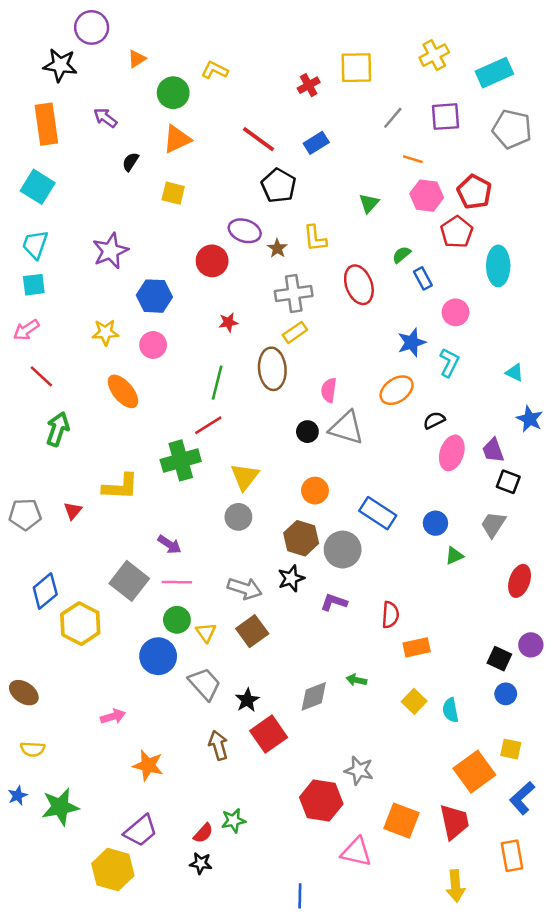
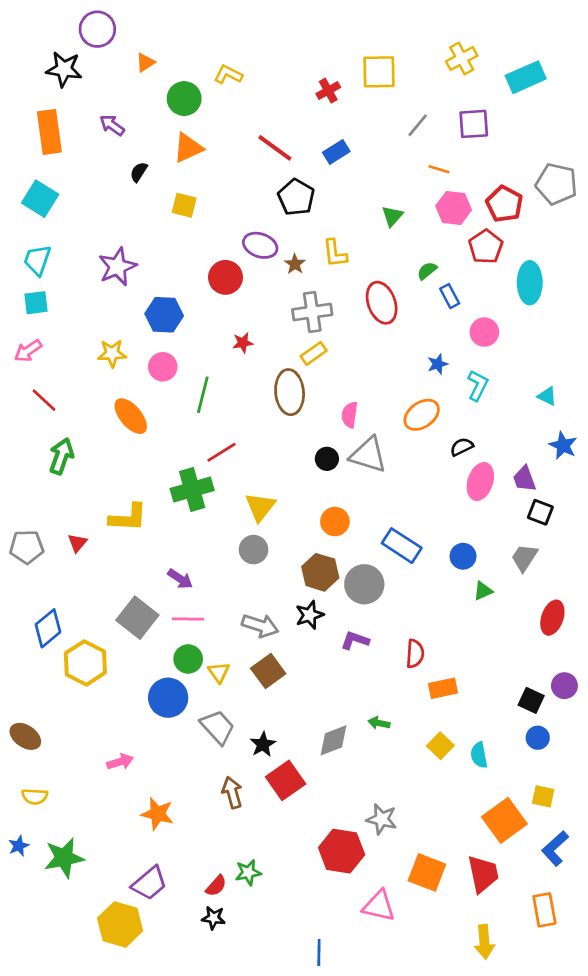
gray pentagon: (512, 129) -> (556, 184), moved
blue star: (412, 342) -> (438, 364), size x0.7
green line: (217, 383) -> (203, 395), moved

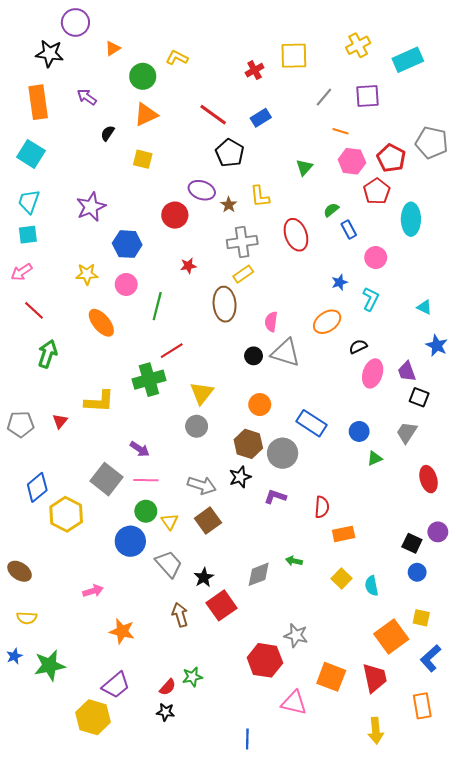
red ellipse: (552, 618) -> (429, 479), turned -35

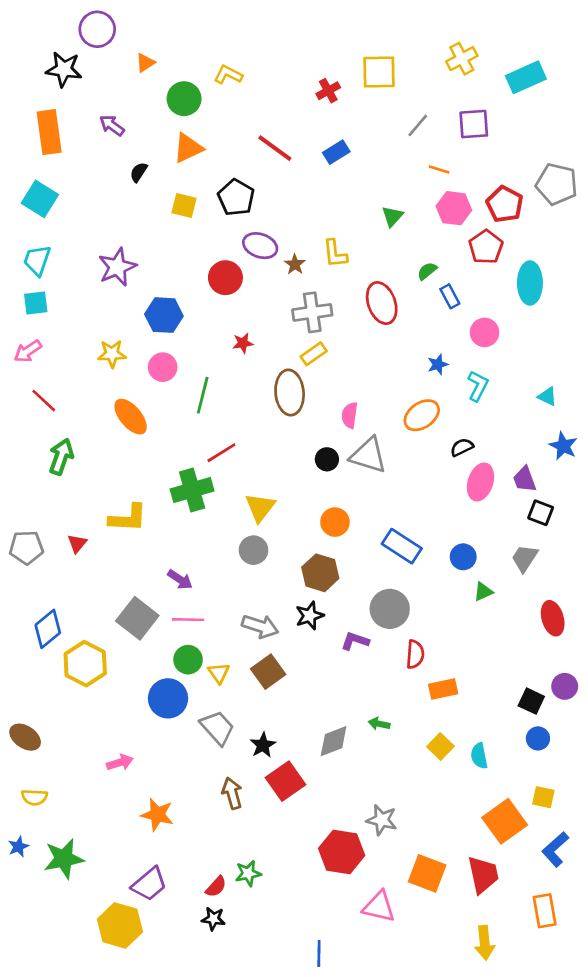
black pentagon: (230, 153) -> (236, 198), moved
gray circle: (283, 453) -> (390, 609), moved

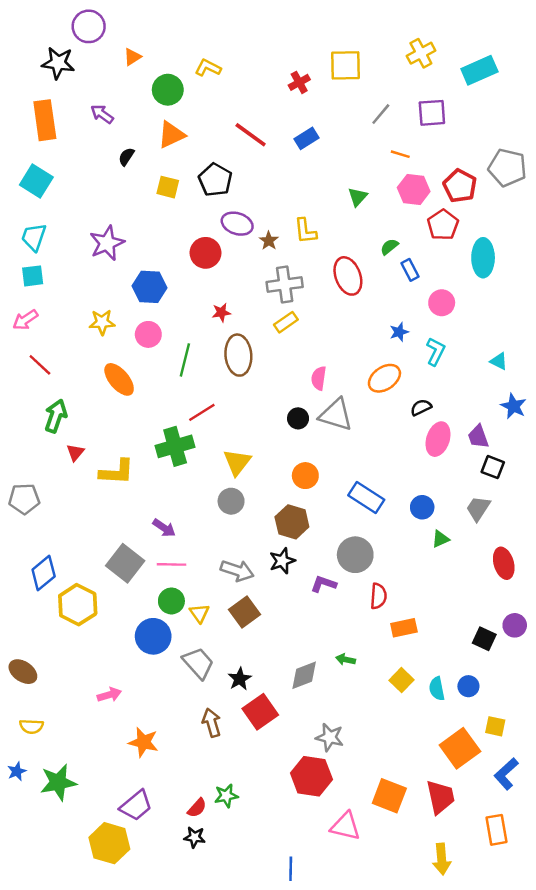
brown ellipse: (290, 393) -> (238, 355), moved
red triangle: (77, 543) -> (75, 452), moved
blue circle: (538, 738) -> (468, 686), moved
gray star: (382, 820) -> (330, 737), moved

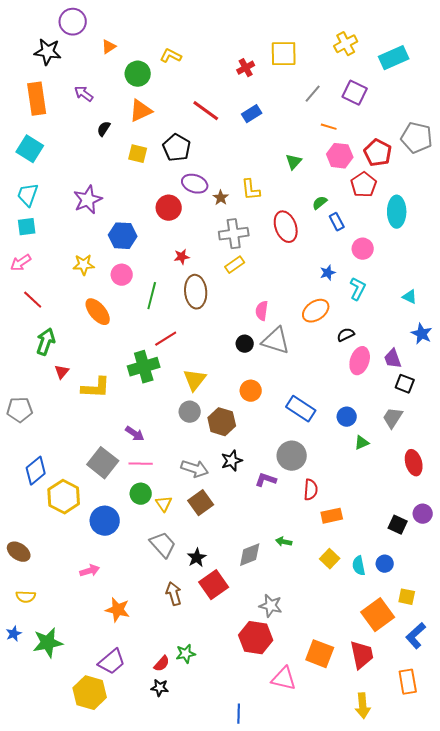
purple square: (432, 113) -> (355, 93), turned 30
brown hexagon: (292, 522) -> (222, 422), moved
blue circle: (153, 636) -> (105, 521), moved

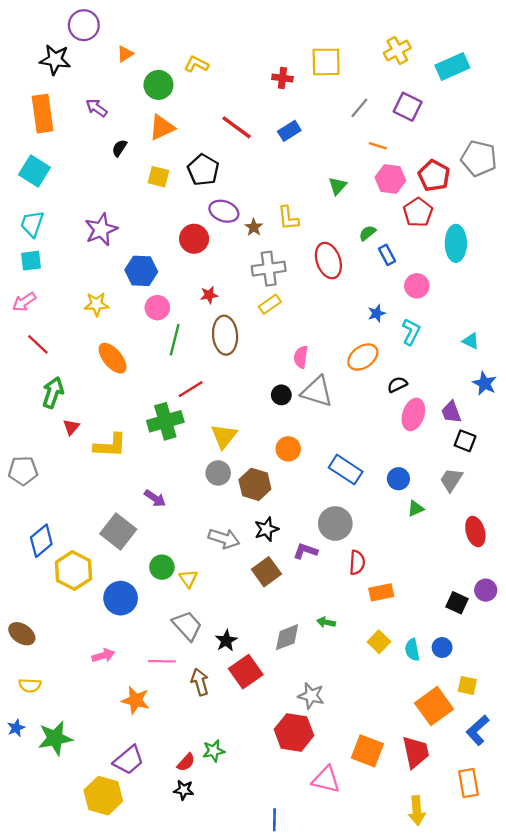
red cross: (246, 68) -> (282, 78), turned 36
pink circle: (122, 275) -> (157, 308), moved
pink line: (141, 464) -> (162, 661), moved
brown square: (201, 503) -> (266, 572), moved

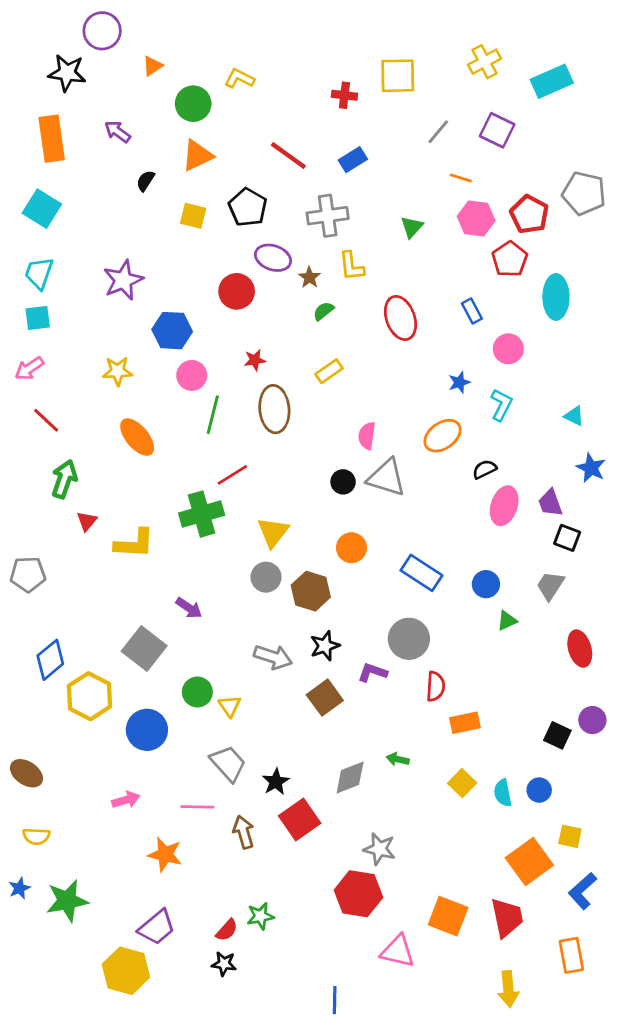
green semicircle: (367, 233) -> (323, 311), moved
gray cross: (269, 269) -> (328, 216), moved

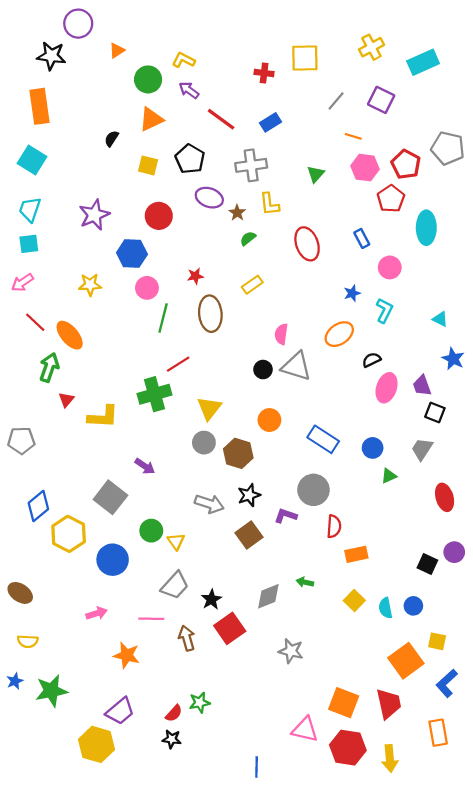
purple arrow: (118, 132) -> (189, 90), moved
red circle: (237, 291) -> (159, 216), moved
orange ellipse: (137, 437) -> (70, 335), moved
gray trapezoid: (228, 763) -> (175, 585), turned 84
red hexagon: (358, 894) -> (348, 748), moved

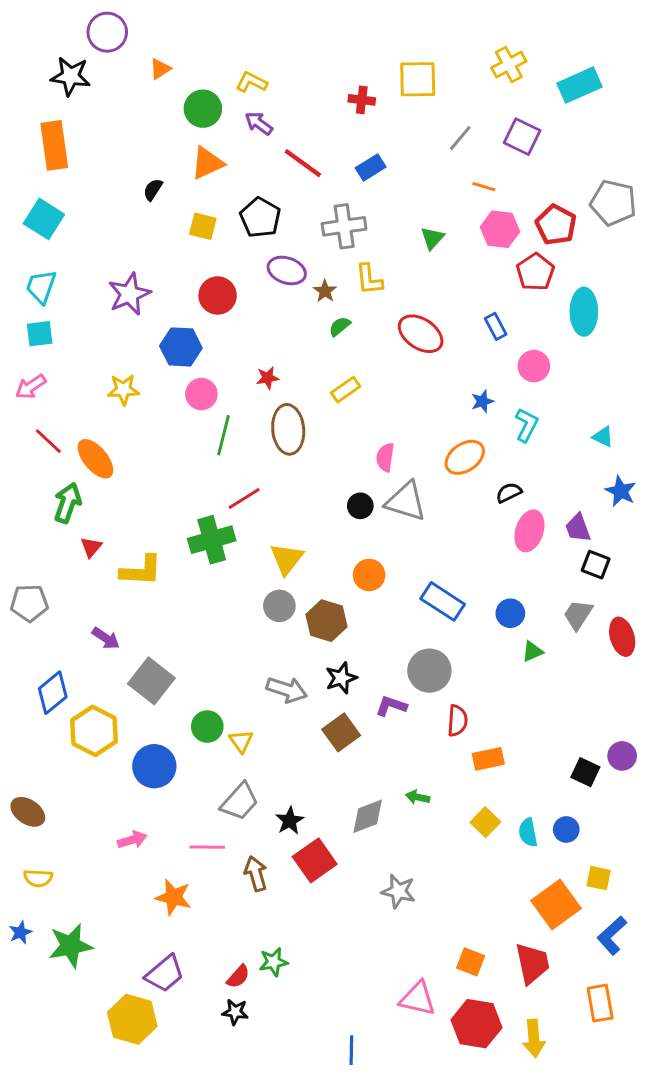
red ellipse: (307, 244) -> (421, 334), turned -36
purple arrow: (145, 466) -> (106, 638), moved
red ellipse: (445, 497) -> (622, 637), moved
orange square: (344, 703) -> (471, 962), size x0.7

